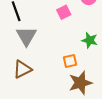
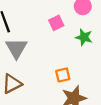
green star: (90, 40) -> (84, 37), moved

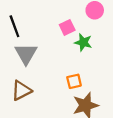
green star: (84, 37) -> (83, 42), moved

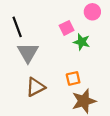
brown triangle: (21, 90) -> (35, 87), moved

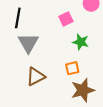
black line: (17, 27) -> (18, 18), turned 30
green star: (82, 42) -> (81, 42), moved

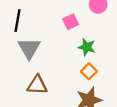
orange square: (72, 68) -> (89, 71), moved, turned -32
brown triangle: (36, 77) -> (37, 85), turned 30

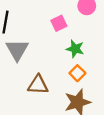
brown triangle: (37, 85) -> (38, 85), moved

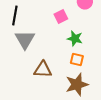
orange square: (77, 73) -> (77, 60), turned -32

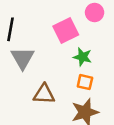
pink square: (61, 17) -> (66, 30), size x1.5

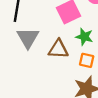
brown triangle: (44, 94) -> (58, 49), moved

